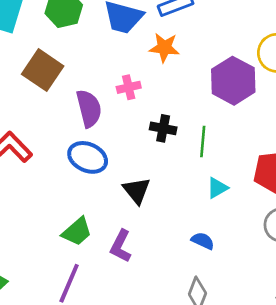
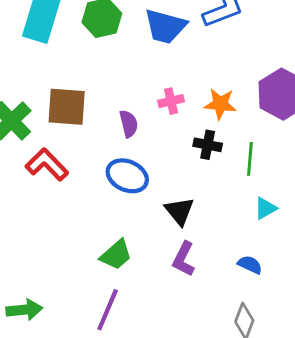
orange star: (164, 48) -> (220, 104), moved
brown square: (43, 70) -> (67, 107), moved, turned -30
purple semicircle: (89, 108) -> (129, 124), size x0.7
purple L-shape: (121, 246) -> (184, 259), moved

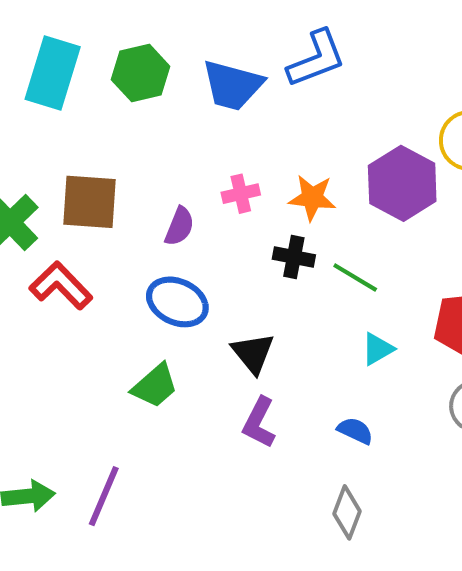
purple semicircle: (129, 124) -> (179, 226), turned 36
green line: (250, 159) -> (355, 277), turned -64
green trapezoid: (116, 255) -> (155, 386), moved
purple line: (108, 310) -> (104, 496), moved

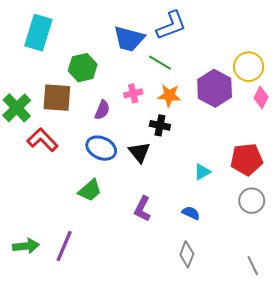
green hexagon: (141, 73) -> (83, 68), moved
green line: (355, 277) -> (160, 63), moved
black triangle: (253, 353) -> (139, 152), moved

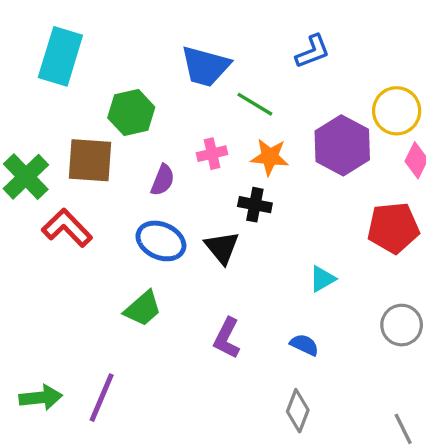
blue L-shape: (171, 25) -> (313, 51), moved, size x0.7
red pentagon: (247, 159) -> (393, 228), moved

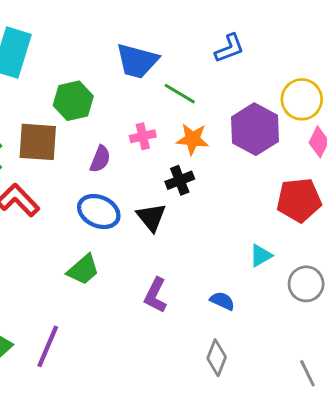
black cross: (255, 205) -> (180, 180), turned -32
cyan triangle: (322, 279) -> (261, 256), moved

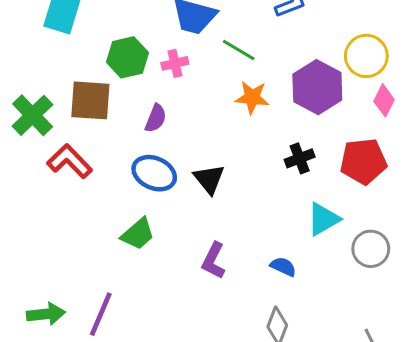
pink cross: (143, 136) -> (175, 63), moved
black cross: (180, 180) -> (300, 158), moved
cyan triangle: (261, 256) -> (323, 219), size x1.4

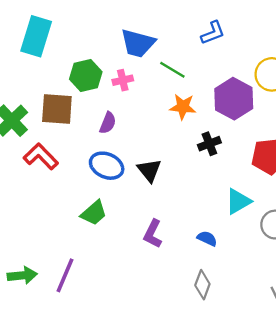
black cross: (300, 158) -> (209, 144), moved

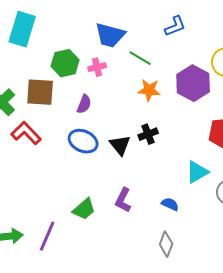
black cross: (209, 144) -> (148, 134), moved
green trapezoid: (94, 213) -> (84, 209), moved

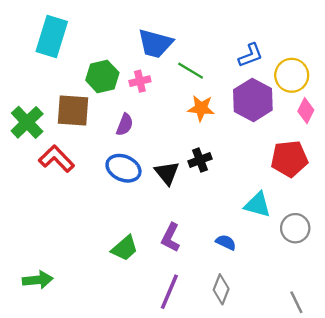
blue L-shape: (175, 26) -> (251, 55), moved
cyan triangle: (197, 172) -> (258, 205), turned 45
purple line: (47, 236) -> (169, 292), moved

